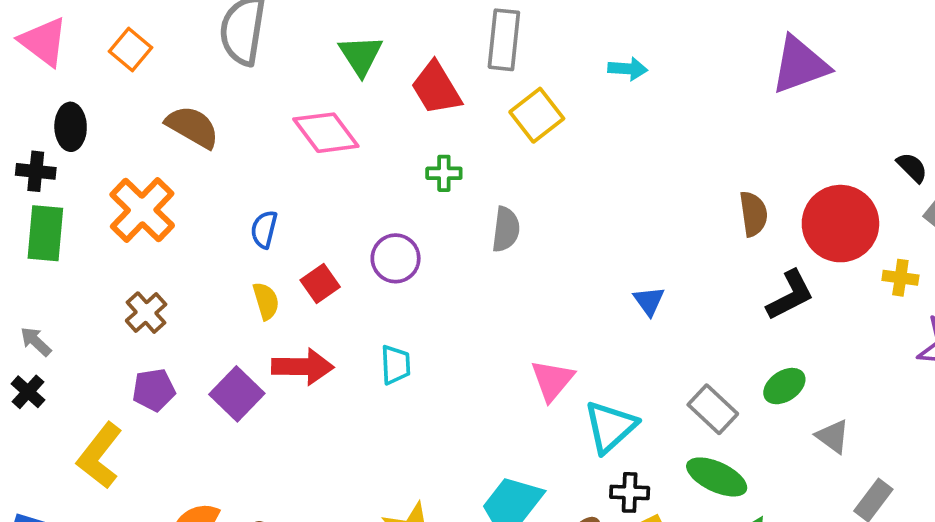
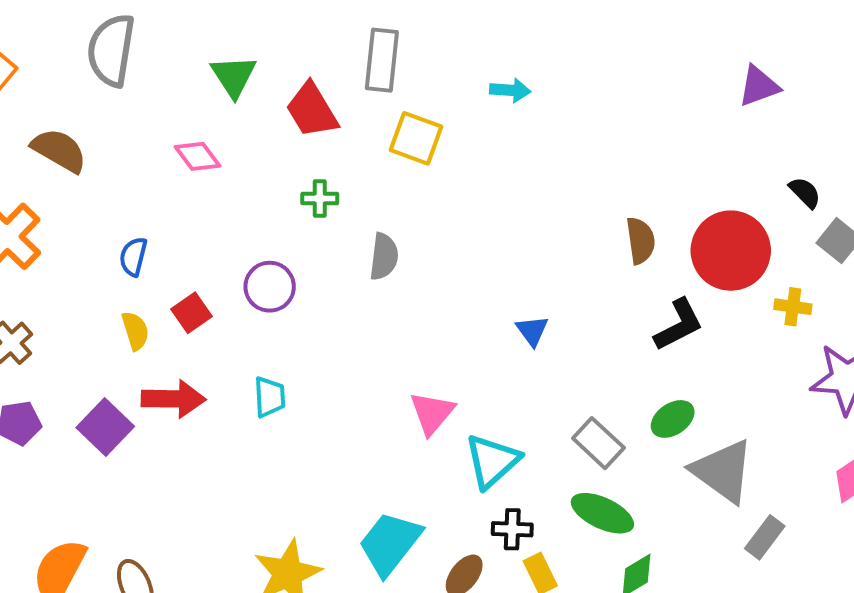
purple triangle: (800, 65) -> (759, 86), moved, size x0.7
yellow square: (537, 115) -> (416, 138), turned -32
pink diamond: (326, 133) -> (197, 156), size x0.7
gray triangle: (833, 436) -> (723, 471), size x1.8

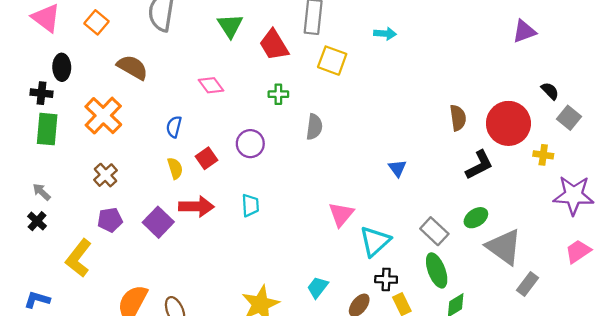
pink diamond: (197, 156) -> (211, 85), moved
green ellipse: (602, 513) -> (437, 270), turned 44
cyan trapezoid: (390, 543) -> (318, 287), size x0.6

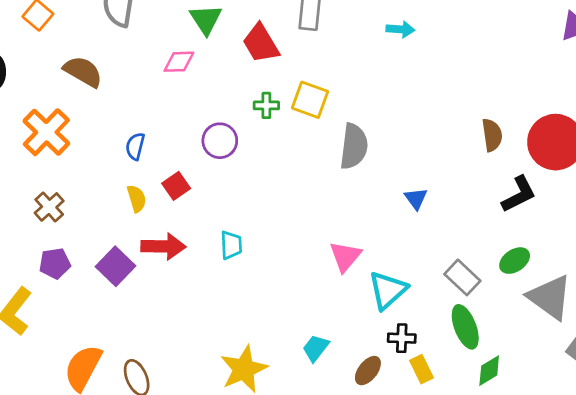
yellow square: (332, 61) -> (310, 100), moved
pink diamond: (211, 85) -> (179, 62), moved, turned -55
gray semicircle: (314, 127) -> (354, 146), moved, size x1.4
purple circle: (250, 144) -> (220, 141), moved

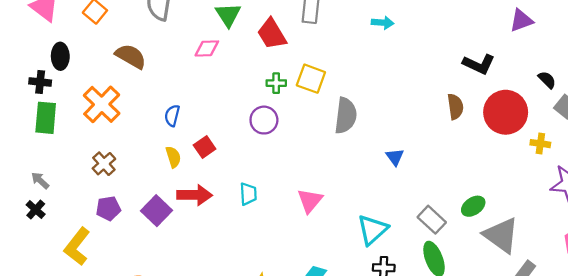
purple circle: (220, 141) -> (264, 120), moved
black L-shape: (519, 194) -> (479, 64), moved, turned 52
pink triangle: (345, 256) -> (310, 201), moved

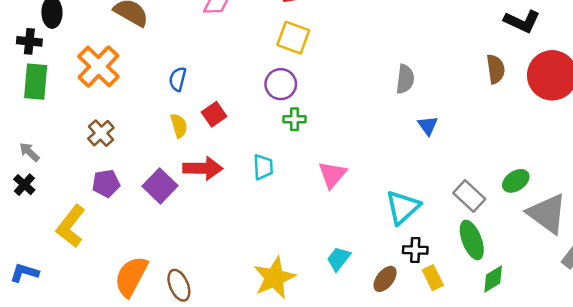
yellow square: (311, 79) -> (293, 38), moved
green cross: (276, 83) -> (295, 119), moved
gray semicircle: (346, 116) -> (405, 79), moved, size x0.7

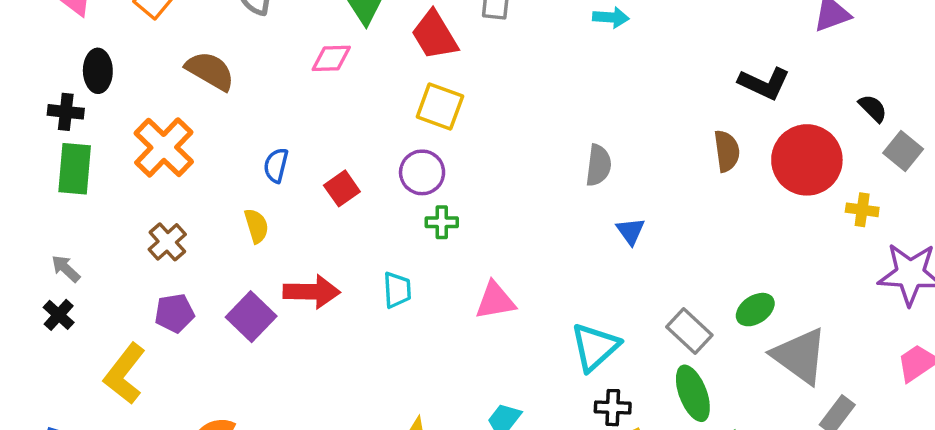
red square: (214, 114) -> (342, 188), moved
yellow semicircle: (179, 126) -> (256, 226), moved
pink triangle: (332, 175) -> (495, 301), turned 40

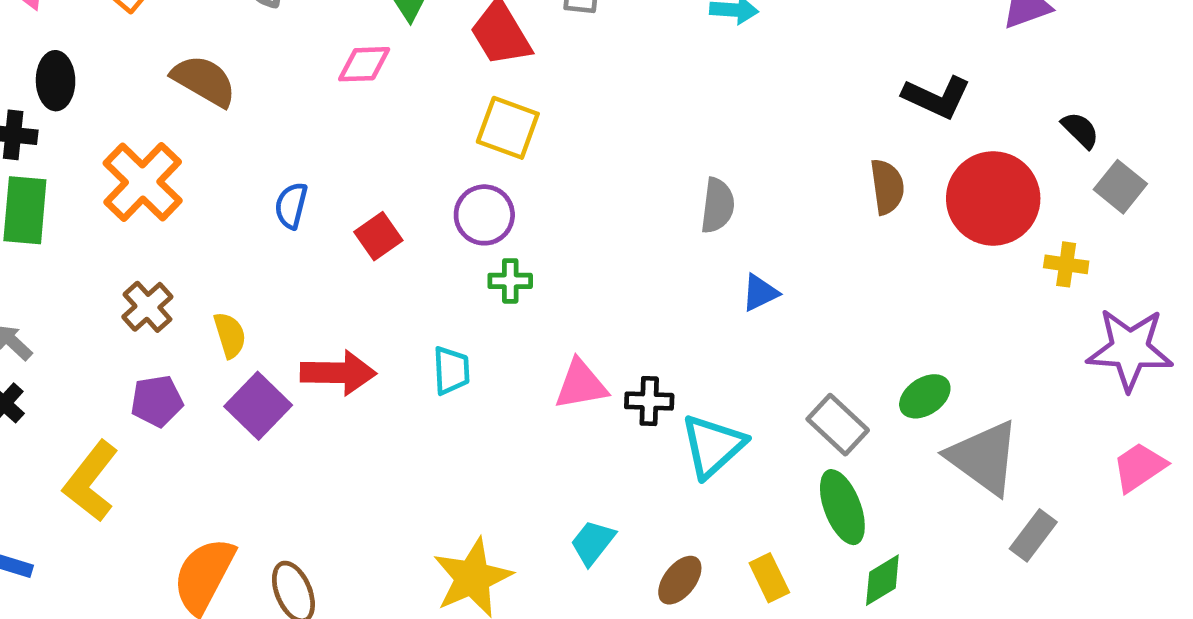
yellow semicircle: (256, 226) -> (230, 335), moved
blue triangle: (631, 231) -> (760, 293), turned 40
black cross: (613, 408) -> (649, 401), moved

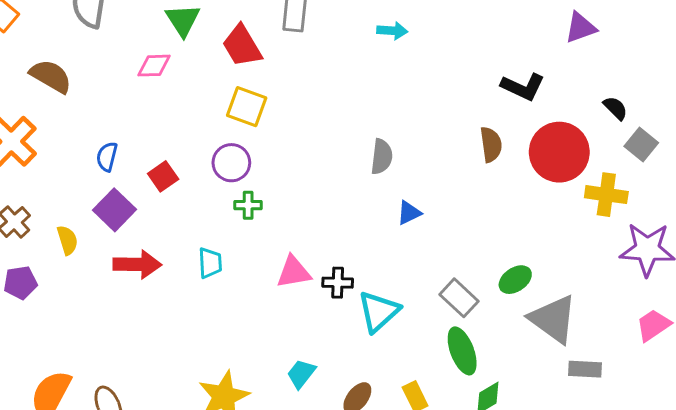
yellow cross: (1066, 264) -> (606, 195), size x1.5
purple square: (258, 406) -> (115, 210), moved
gray rectangle: (1033, 535) -> (585, 369), turned 56

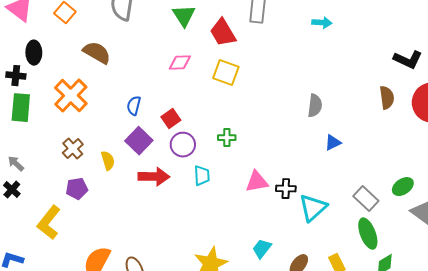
pink diamond: (154, 66) -> (180, 63), moved
purple circle: (231, 163) -> (183, 145), moved

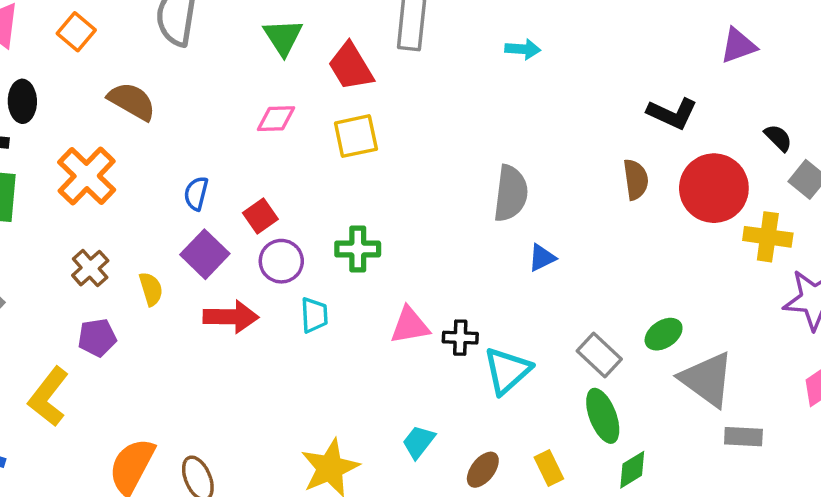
yellow square: (226, 73) -> (356, 136), turned -32
gray semicircle: (315, 106) -> (511, 193), size x1.4
green cross: (227, 138) -> (358, 249), size x1.4

